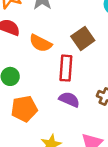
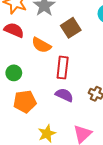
brown square: (83, 38) -> (71, 28), moved

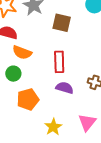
brown square: (71, 28) -> (62, 23), turned -36
orange semicircle: (41, 45) -> (22, 52), moved

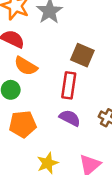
brown square: (62, 23) -> (82, 55), moved

